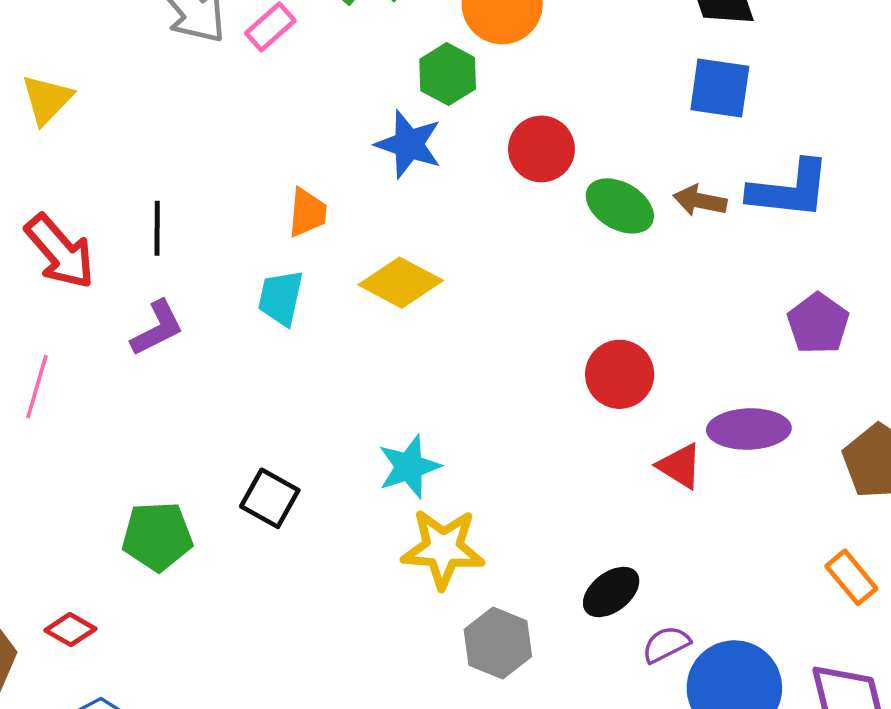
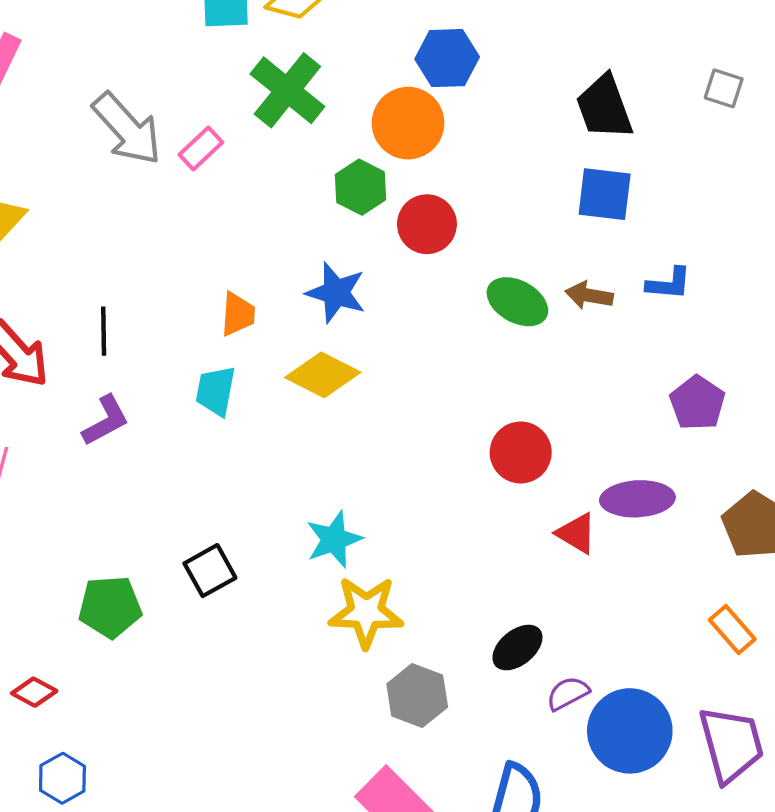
blue star: (409, 144) -> (336, 293), moved
red circle: (541, 149) -> (427, 224), moved
blue L-shape: (789, 189) -> (669, 284), size x0.6
black square: (270, 498) -> (210, 571), turned 33

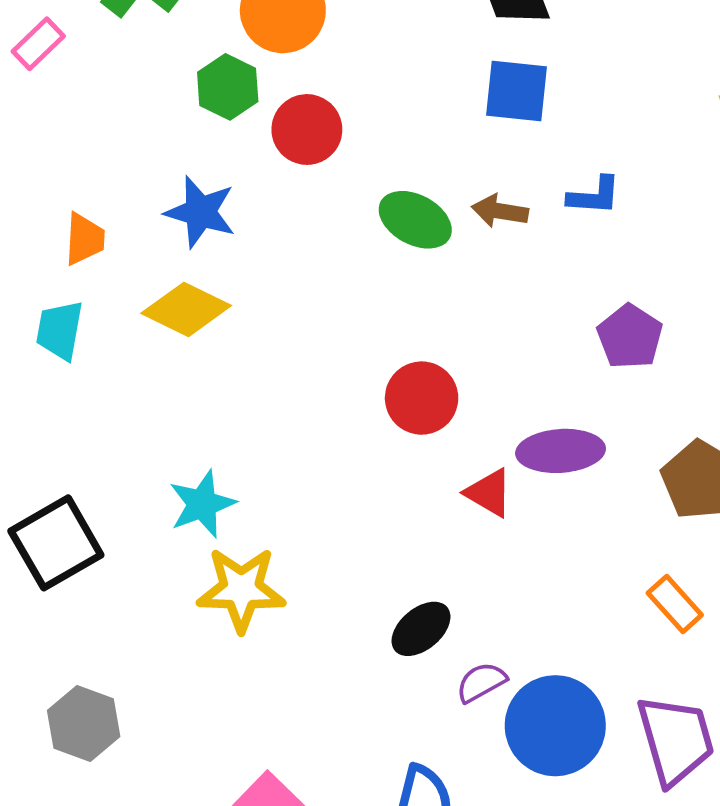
black square: (210, 571) -> (56, 543), size x1.5
gray hexagon: (417, 696) -> (84, 723), moved

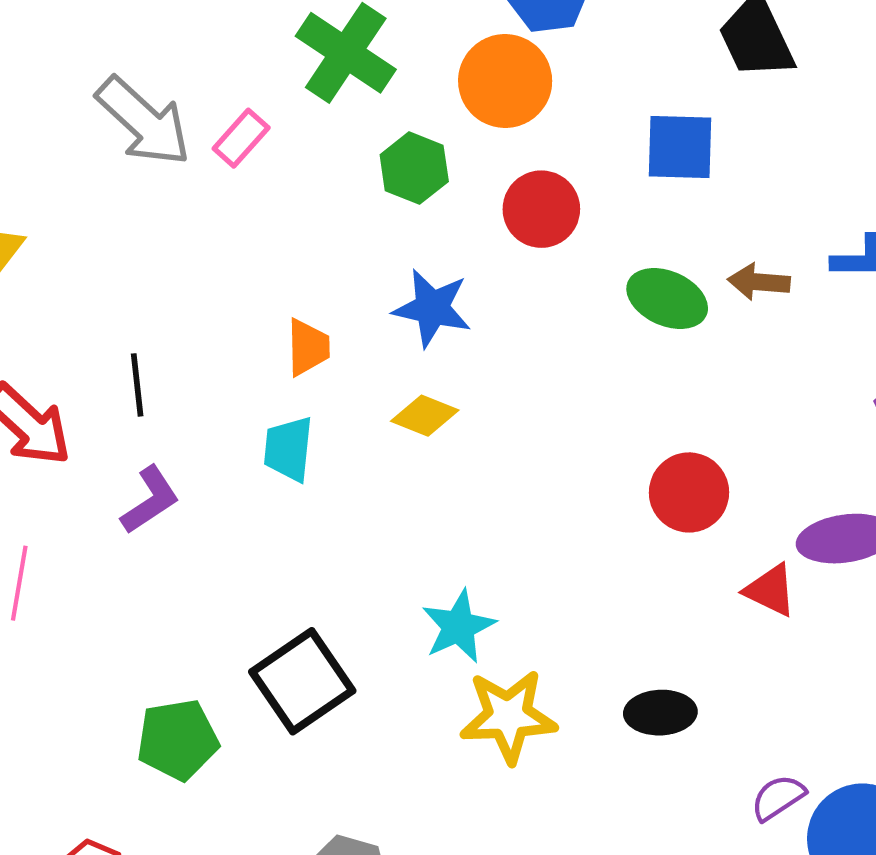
green hexagon: (228, 87) -> (414, 168), moved
blue square: (517, 91) -> (680, 147), moved
yellow diamond: (186, 309) -> (425, 416), size x0.7
black ellipse: (421, 629) -> (660, 713), moved, turned 42

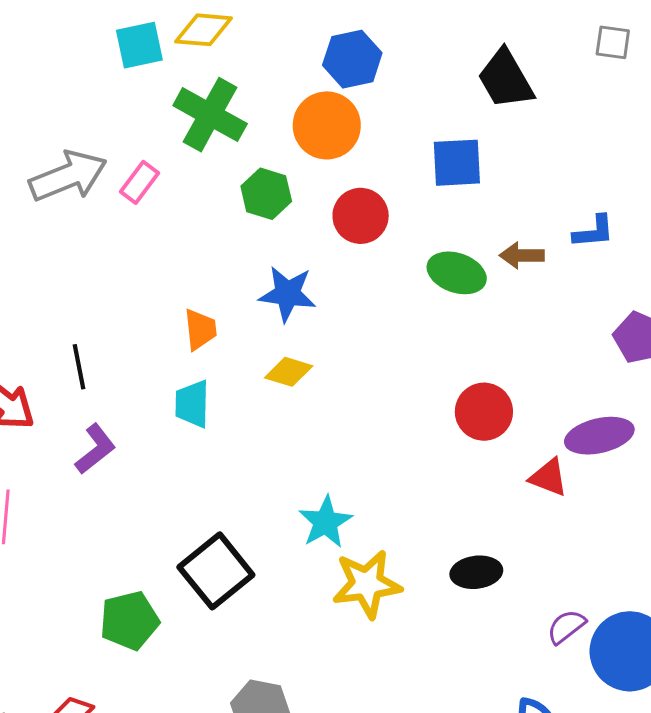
gray arrow: (143, 121) -> (68, 176), turned -60

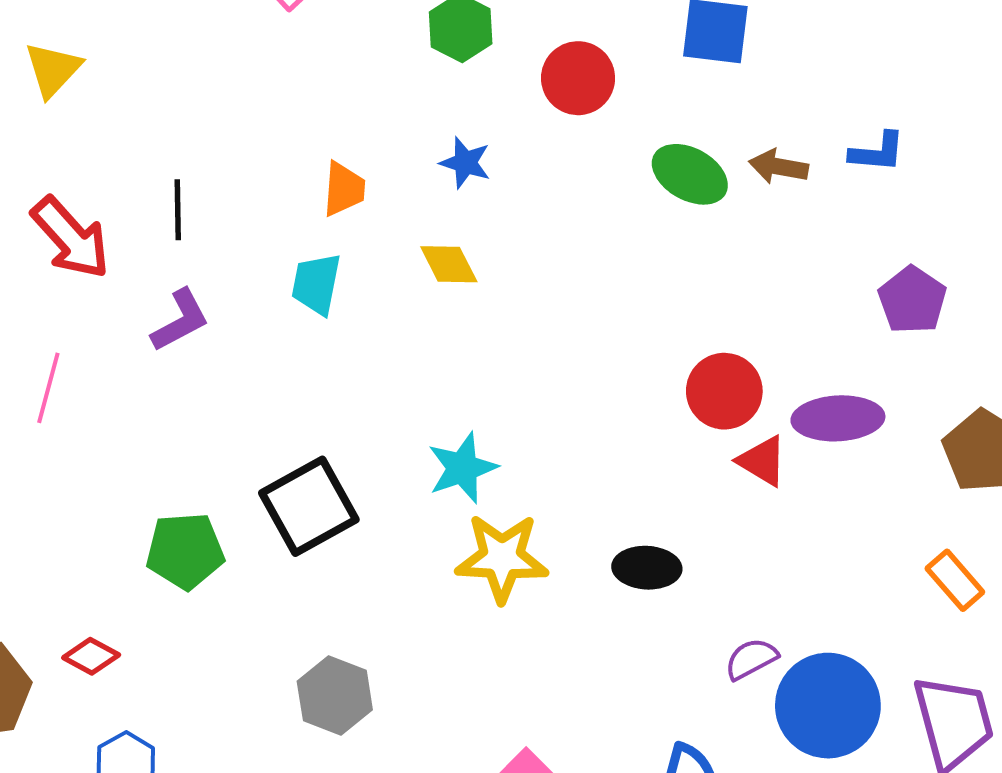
blue star: (288, 294) -> (465, 163), size x0.7
yellow diamond: (289, 372) -> (449, 264), turned 36
red circle: (484, 412) -> (724, 391), moved

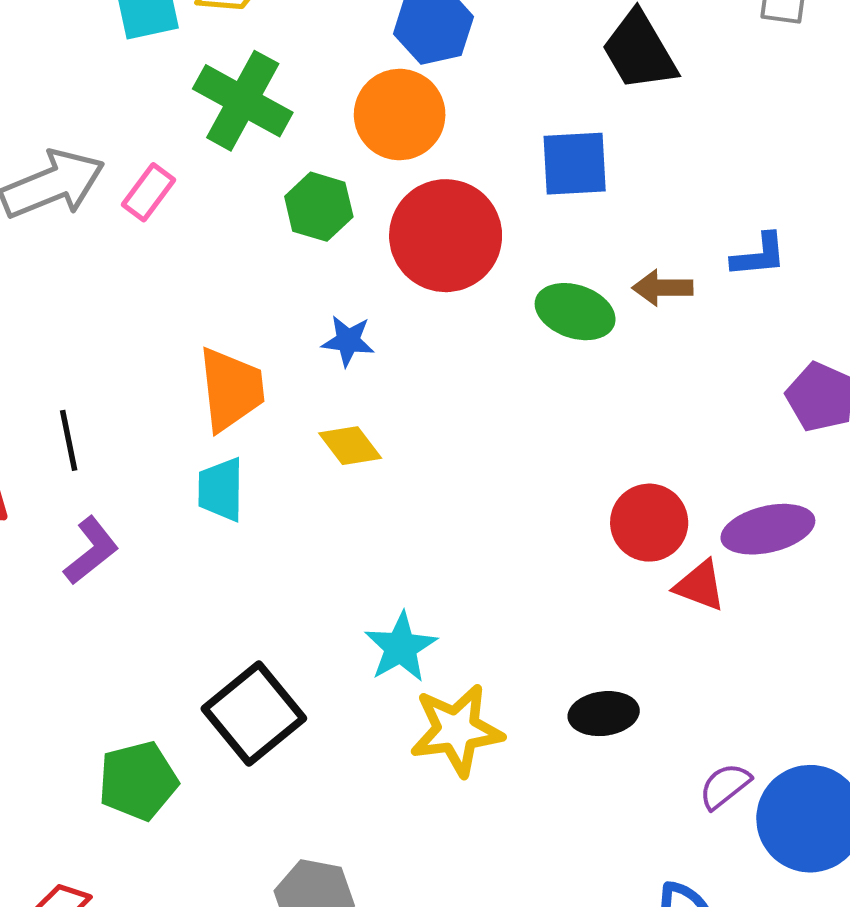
red circle: (578, 78) -> (446, 236), size x1.5
orange trapezoid: (344, 189) -> (231, 389), size x1.5

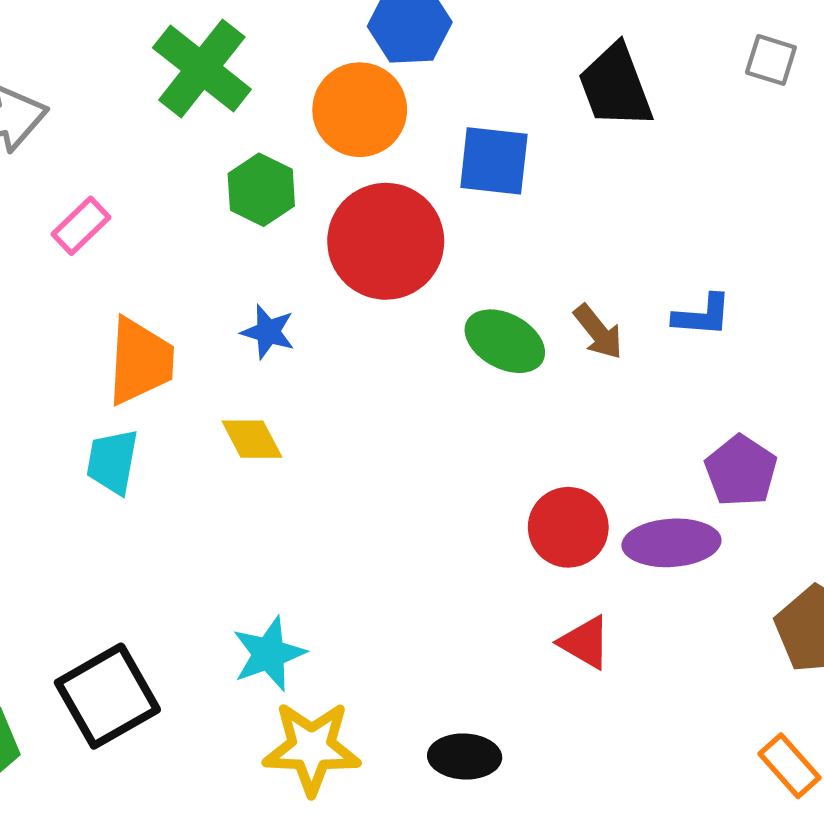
blue square: (575, 164) -> (494, 161), moved
pink rectangle: (148, 192) -> (81, 226), moved
brown arrow: (662, 288) -> (598, 332), turned -138
red circle: (649, 523) -> (568, 527), moved
purple ellipse: (768, 529) -> (671, 543), moved

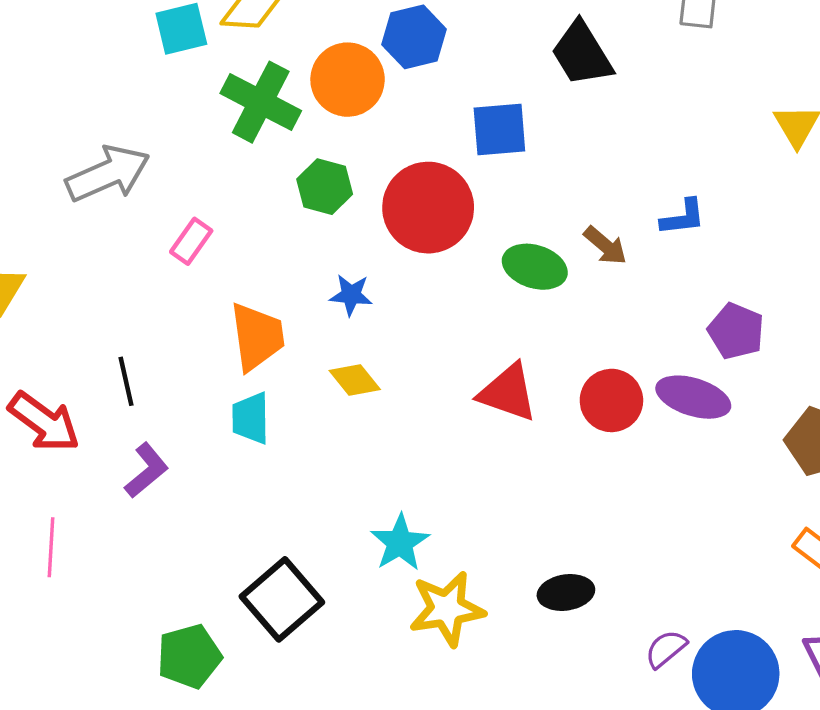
orange circle: (360, 110) -> (348, 80), moved
purple ellipse: (671, 543) -> (693, 397), turned 32
red triangle: (585, 642) -> (508, 393), moved, size x1.4

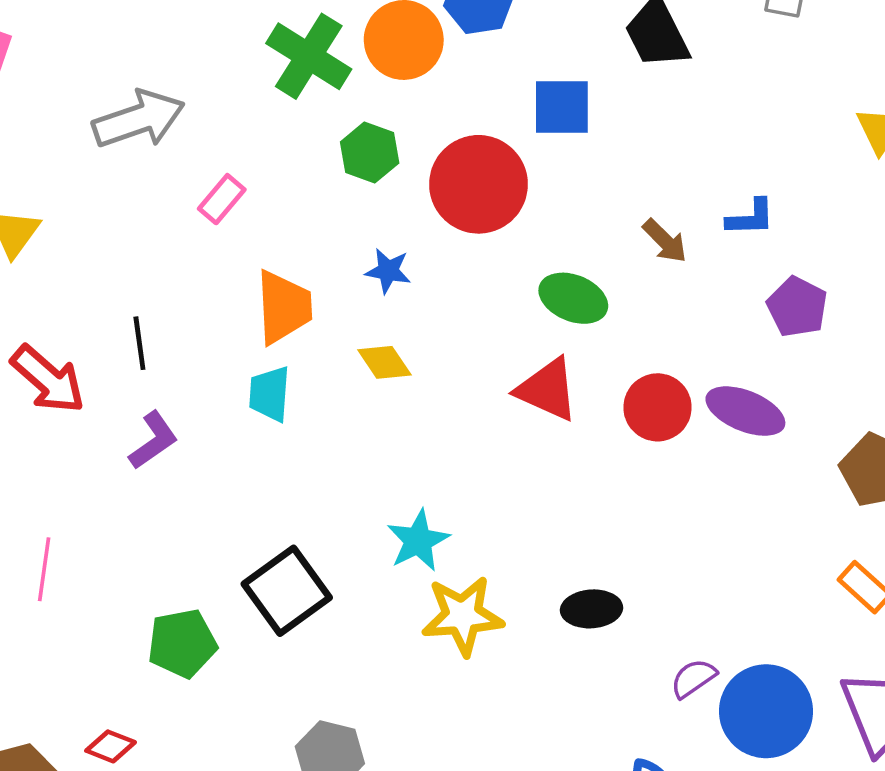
green ellipse: (535, 267) -> (573, 298), moved
purple pentagon: (736, 331) -> (797, 307), moved
pink line: (51, 547) -> (44, 569), moved

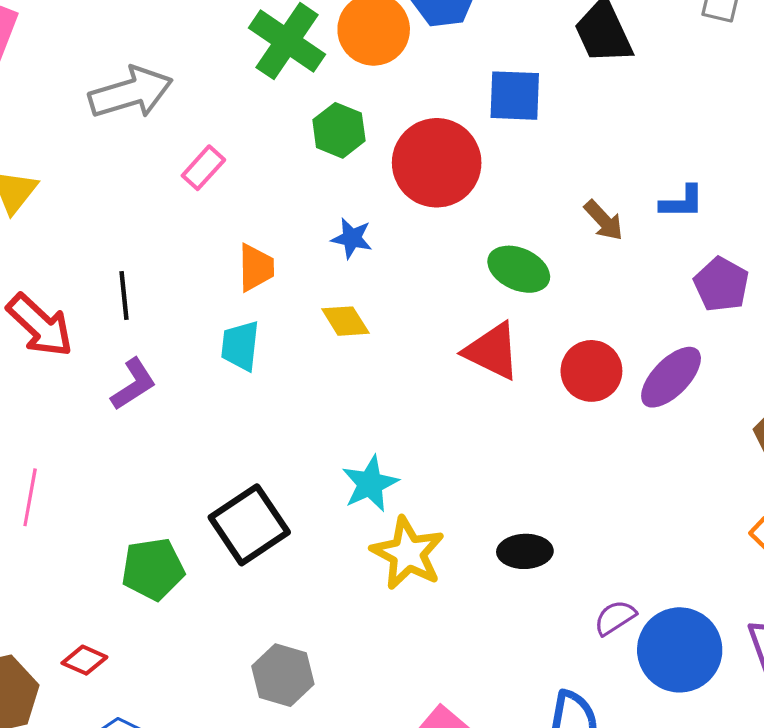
orange trapezoid: (284, 307) -> (256, 268), size x0.7
purple ellipse: (745, 411) -> (671, 377), turned -70
yellow star: (463, 616) -> (408, 553), turned 30

